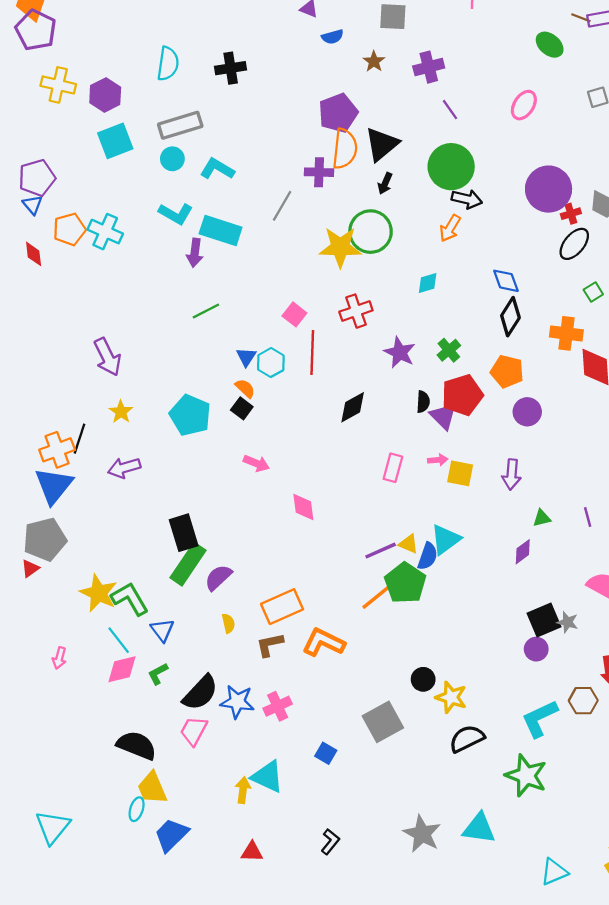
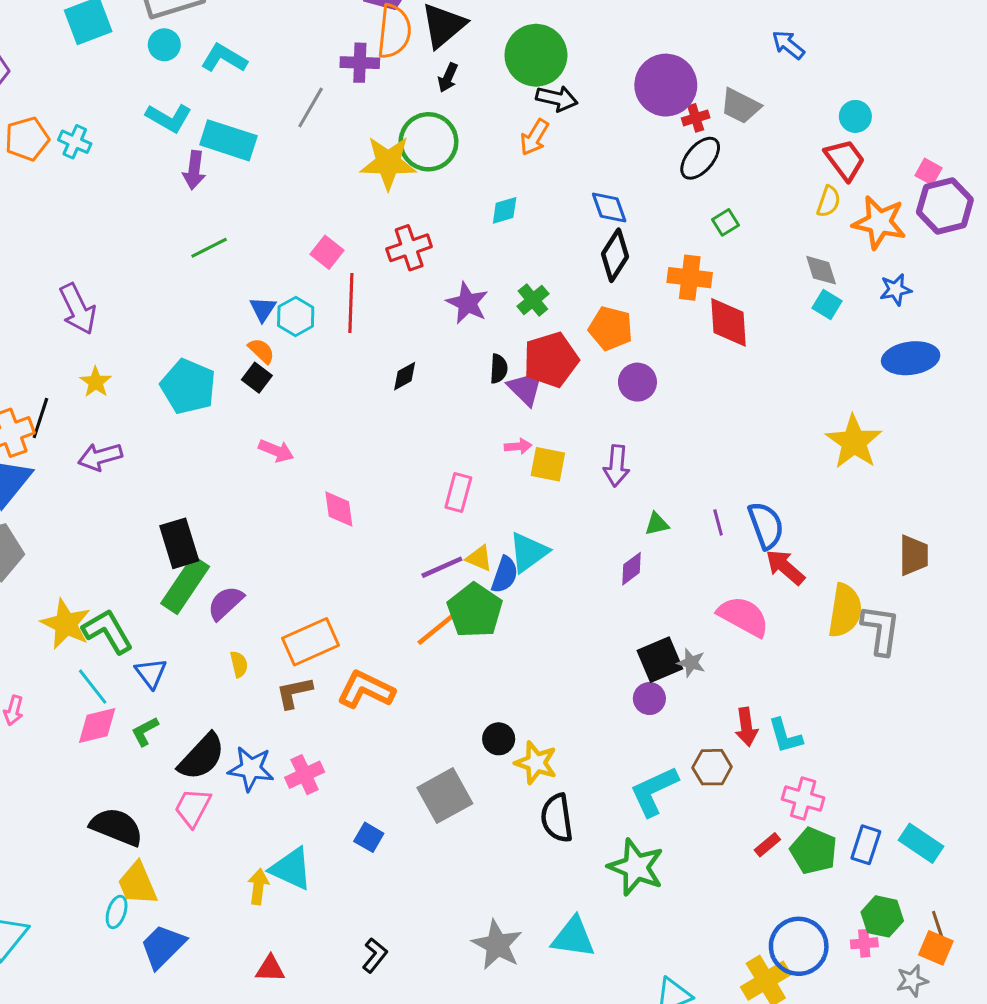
cyan cross: (105, 232) -> (75, 142), size x0.7
black diamond: (353, 407) -> (405, 376), size x0.7
pink rectangle: (393, 468) -> (458, 493), moved
black semicircle: (467, 739) -> (557, 818), turned -72

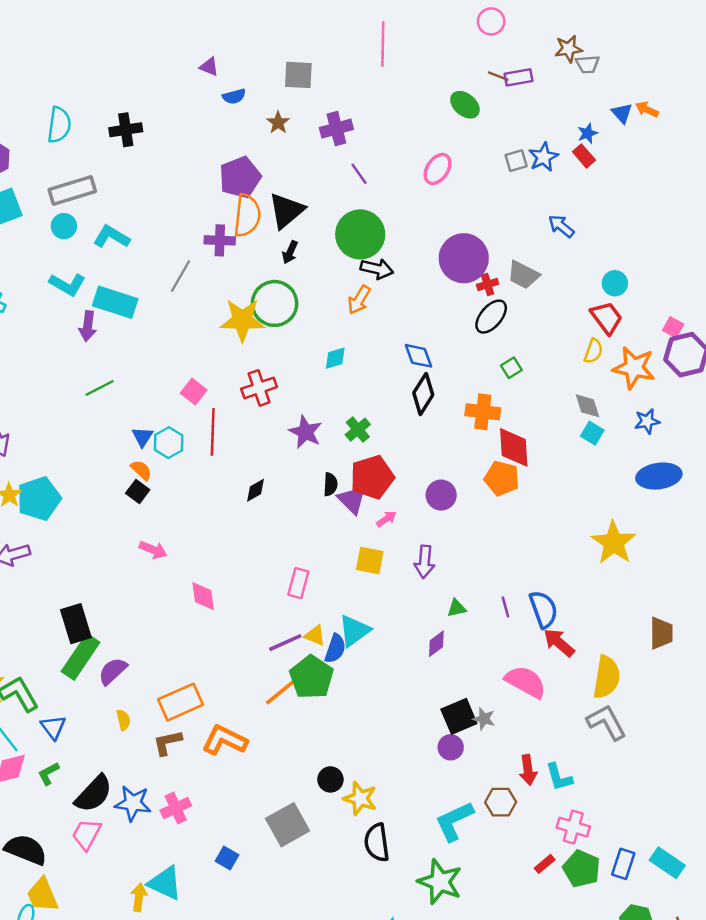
orange pentagon: (611, 328) -> (502, 478), moved
cyan pentagon: (188, 387) -> (39, 499), moved, turned 30
pink arrow: (518, 446) -> (386, 519), moved, turned -30
gray L-shape: (881, 630) -> (607, 722), moved, turned -36

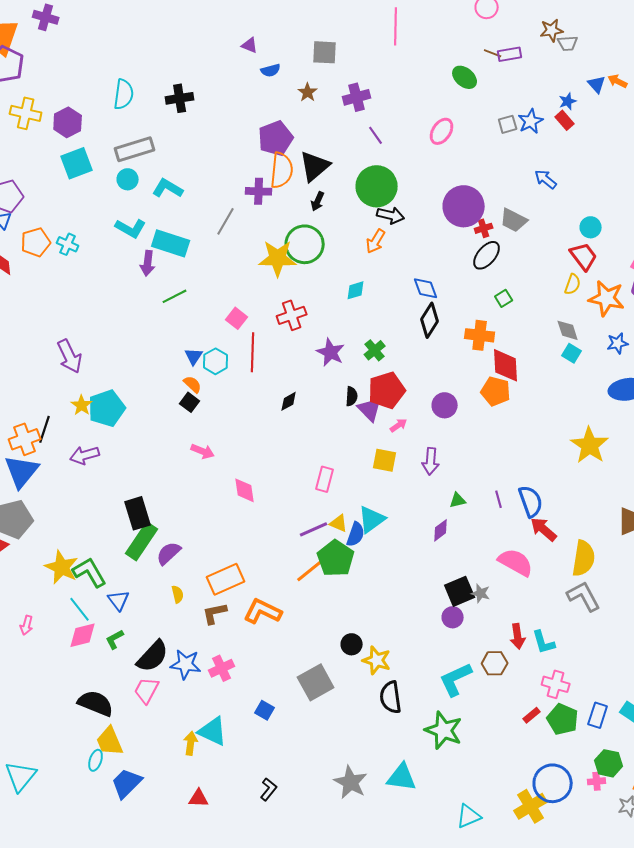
green line: (100, 388) -> (175, 296), moved

